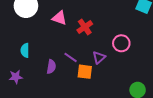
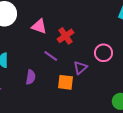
purple line: (71, 57) -> (51, 56), moved

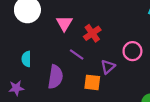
pink triangle: (39, 26) -> (64, 23), turned 42
purple semicircle: (31, 77) -> (55, 77), size x1.5

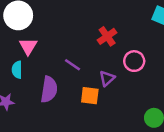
pink triangle: (64, 23) -> (28, 46), moved
red cross: (92, 33) -> (107, 36), moved

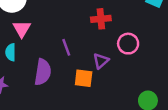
red cross: (107, 36) -> (101, 19), turned 30
purple line: (72, 65) -> (66, 47), turned 35

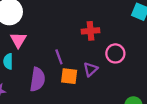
orange square: (84, 78) -> (69, 76), moved

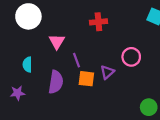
red cross: (91, 31) -> (98, 22), moved
pink triangle: (18, 40) -> (57, 42), moved

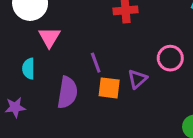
pink triangle: (57, 42) -> (49, 37), moved

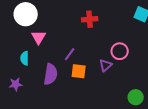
purple line: (96, 63) -> (70, 54), turned 56
purple triangle: (137, 79) -> (106, 65), moved

